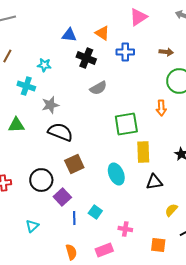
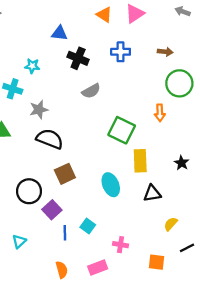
orange triangle: (102, 33) -> (104, 15), moved
green square: (126, 124) -> (122, 130), turned 35

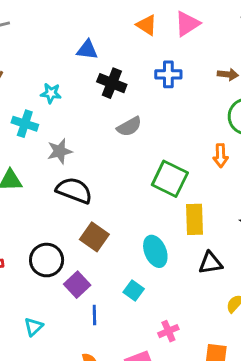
brown square: (65, 174) -> (94, 237), turned -30
cyan square: (88, 226) -> (134, 290), moved
pink cross: (121, 245) -> (168, 331), turned -32

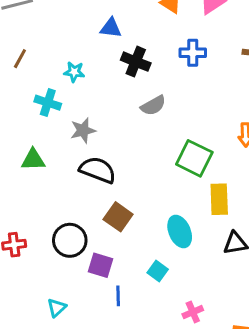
purple square: (77, 285) -> (101, 265), turned -30

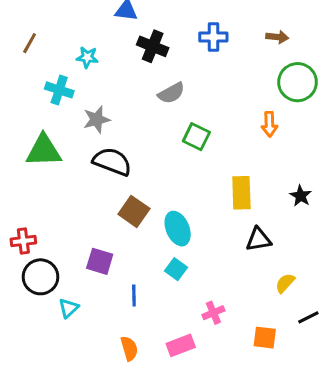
green square: (194, 158) -> (196, 137), moved, size x0.7
green triangle: (33, 160) -> (44, 151), size x1.4
cyan ellipse: (180, 232) -> (178, 229), moved
black circle: (70, 240) -> (40, 277), moved
purple square: (101, 265) -> (100, 261), moved

